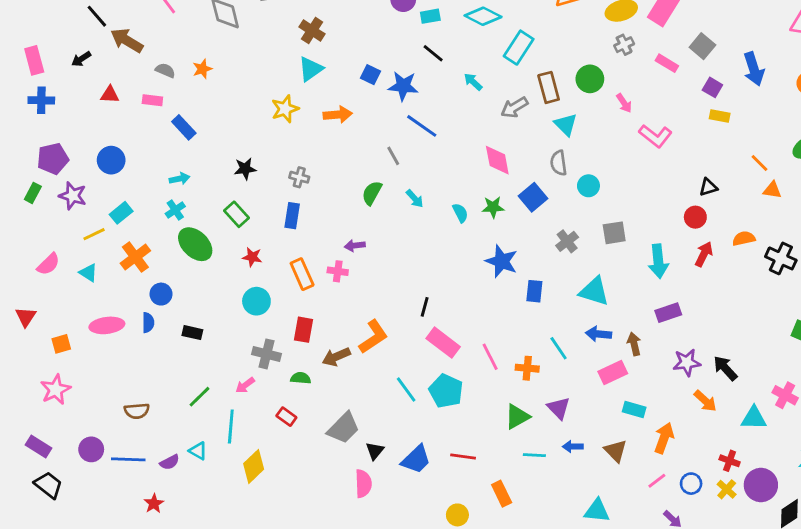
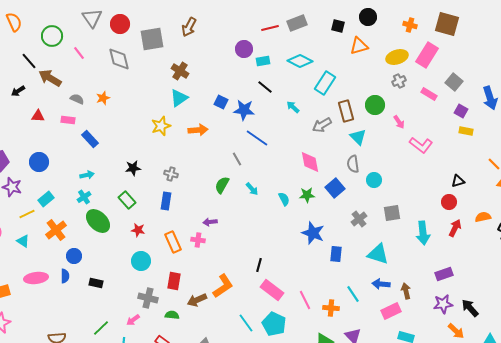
purple rectangle: (668, 313) -> (444, 274), moved

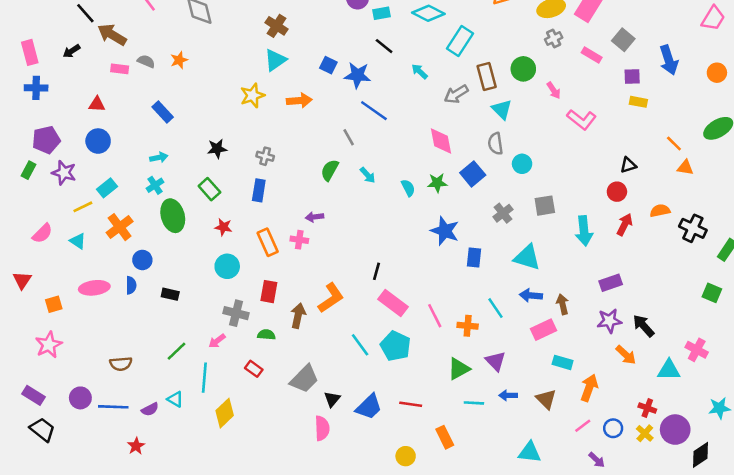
purple square: (461, 111) -> (632, 76), turned -32
red triangle: (38, 116) -> (97, 104), moved
pink rectangle: (68, 120) -> (120, 69), moved
green ellipse: (98, 221) -> (173, 216), turned 30
brown arrow: (197, 300) -> (298, 316), turned 126

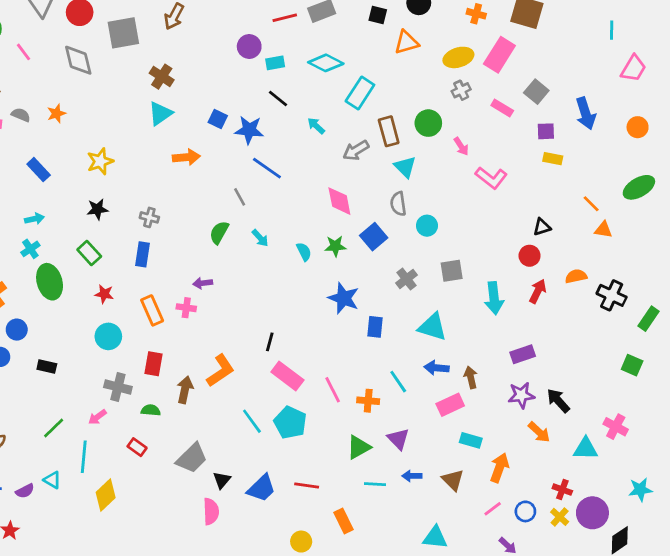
yellow star: (252, 95) -> (100, 161), moved

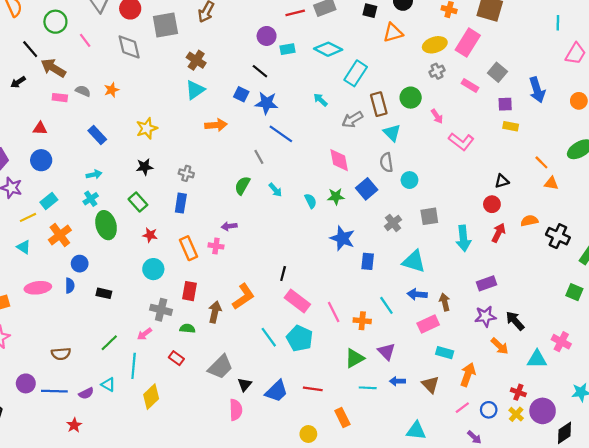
black line: (278, 98) -> (260, 71), moved

